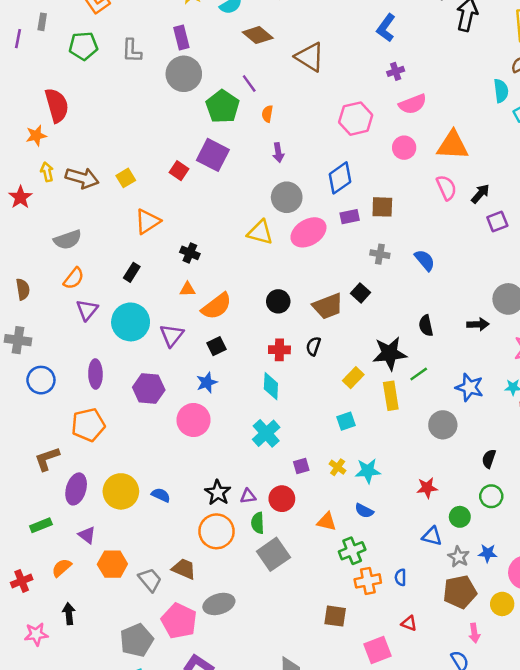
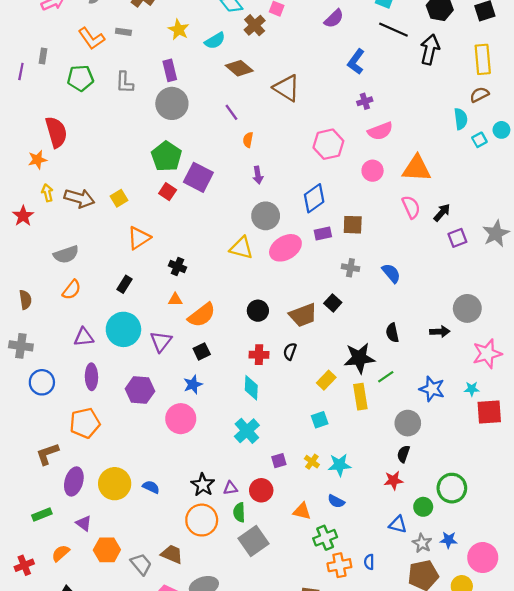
green pentagon: (223, 107) -> (166, 156), moved
purple triangle: (87, 310) -> (84, 337), moved, turned 45
black semicircle: (489, 459) -> (403, 454), moved
green circle: (491, 496) -> (452, 488), size x1.4

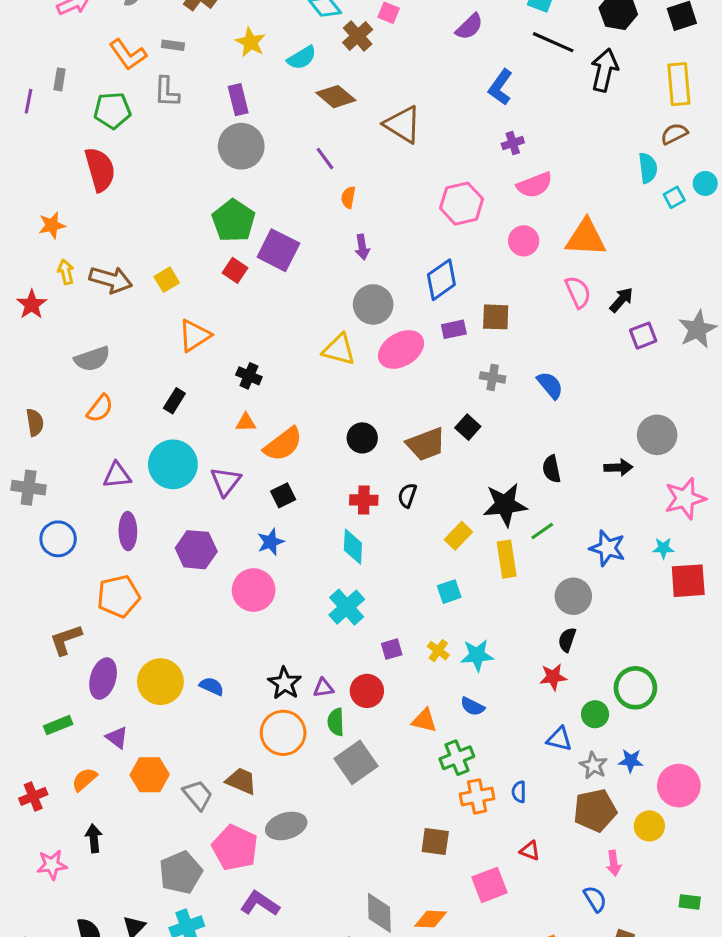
gray L-shape: (125, 83) -> (167, 92), moved
red semicircle: (56, 132) -> (100, 169), moved

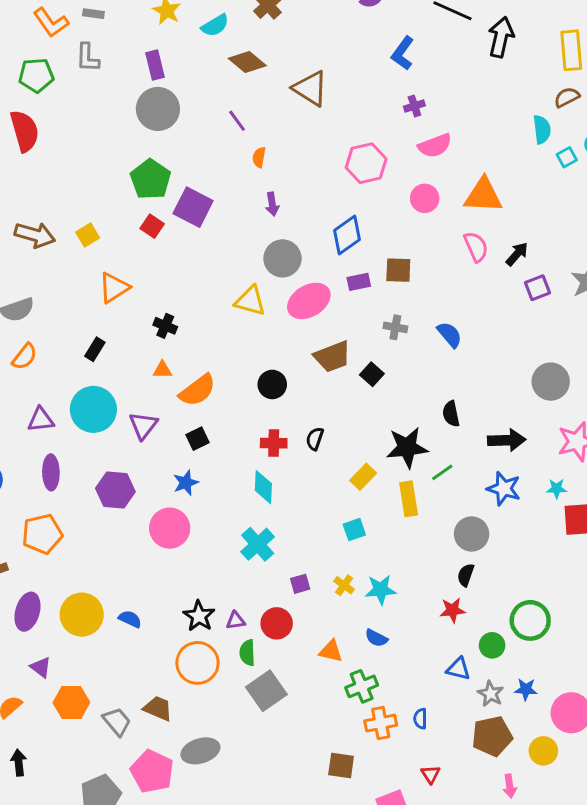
brown trapezoid: (426, 444) -> (332, 357), moved
black arrow: (618, 467) -> (507, 440), moved, size x1.4
red triangle: (530, 851) -> (431, 774), turned 36

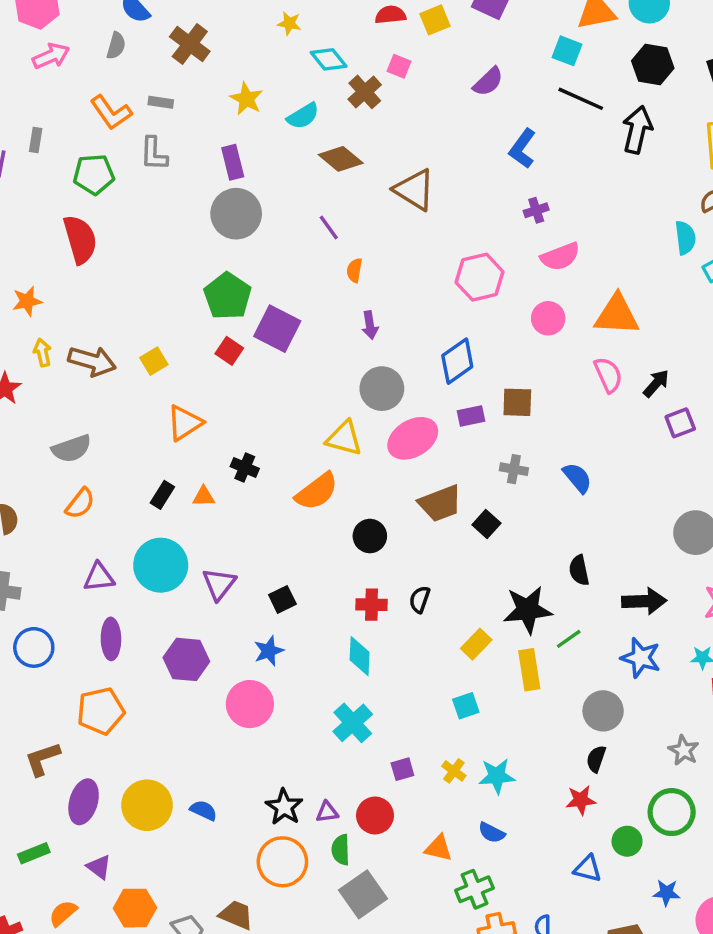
orange triangle: (162, 370) -> (204, 497), moved
orange semicircle: (197, 390) -> (317, 491), moved
gray star: (491, 694) -> (684, 750), moved

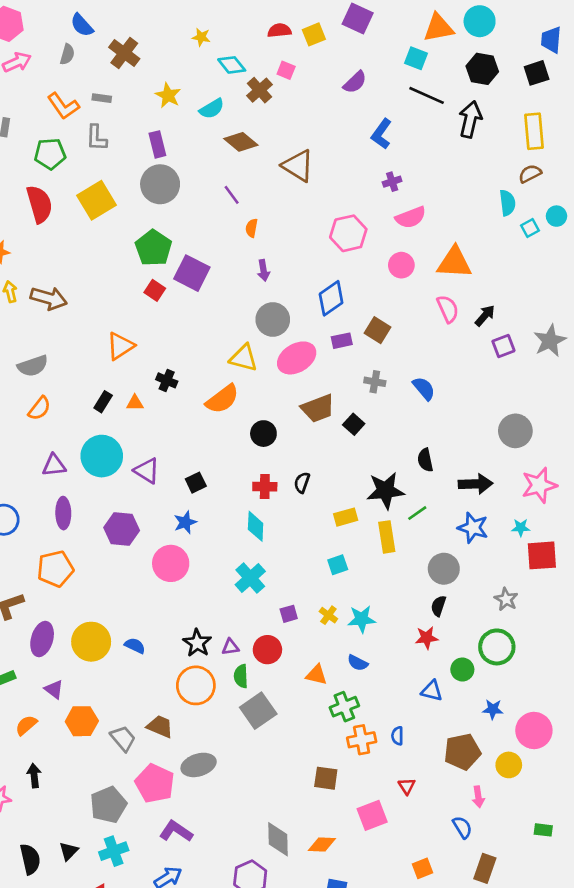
yellow square: (154, 361) -> (96, 200), moved, size x1.8
brown square: (517, 402) -> (377, 330), turned 30
purple triangle: (219, 584) -> (147, 471), turned -36
yellow rectangle: (476, 644) -> (346, 517), turned 30

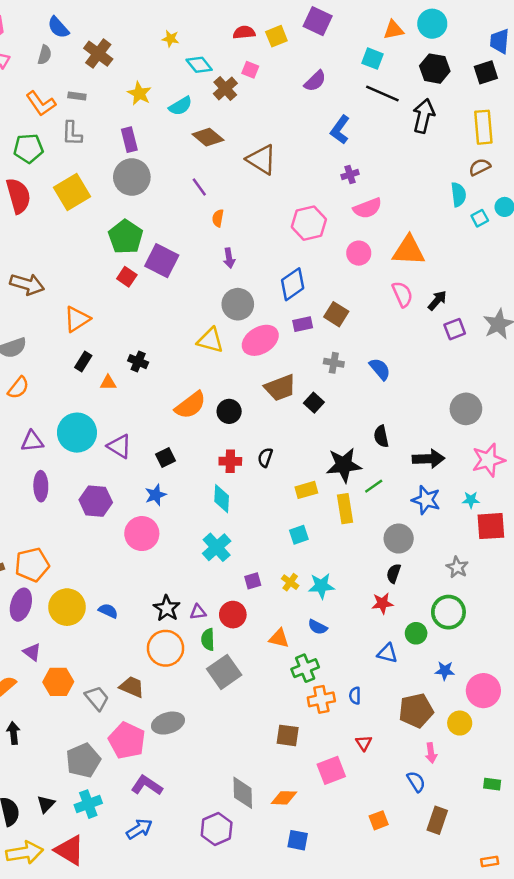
orange triangle: (438, 28) -> (394, 30), size x0.7
orange triangle: (120, 346) -> (77, 319), moved
orange semicircle: (222, 399) -> (190, 405), moved
black rectangle: (103, 402) -> (83, 362), moved
orange pentagon: (55, 569) -> (32, 565), moved

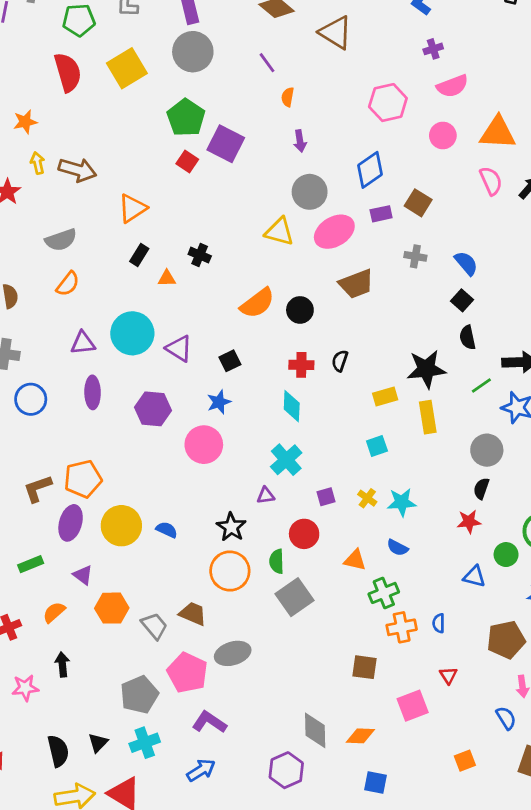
black square: (314, 403) -> (462, 300), moved
green line: (374, 486) -> (481, 386), moved
purple triangle: (198, 612) -> (266, 495), moved

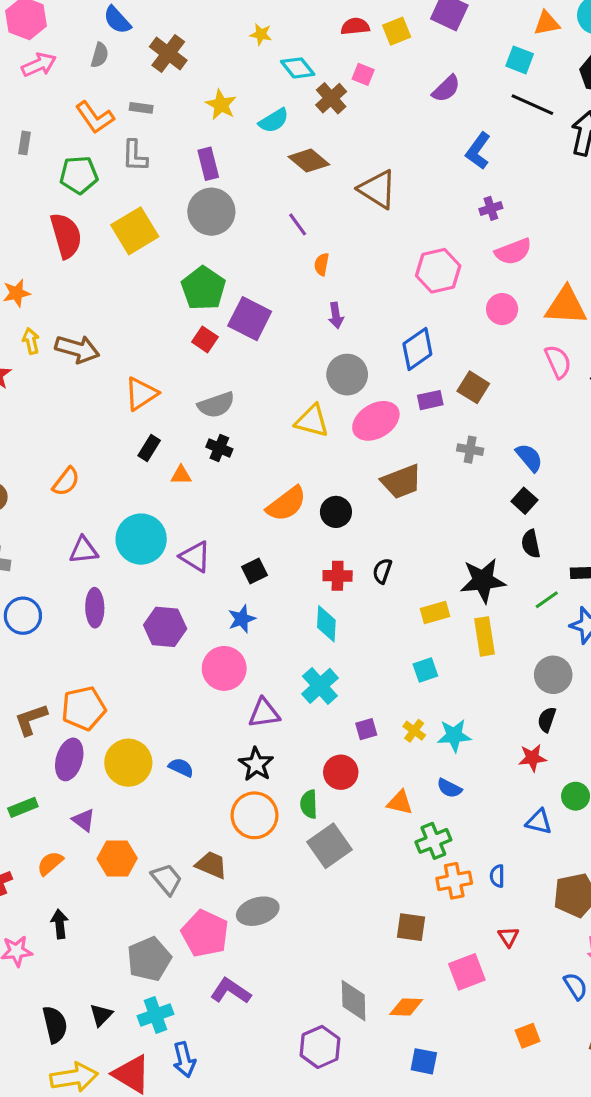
gray semicircle: (61, 240) -> (216, 405), moved
purple triangle: (266, 495) -> (264, 713), moved, size x1.5
blue arrow: (201, 770) -> (184, 1060), moved, turned 108

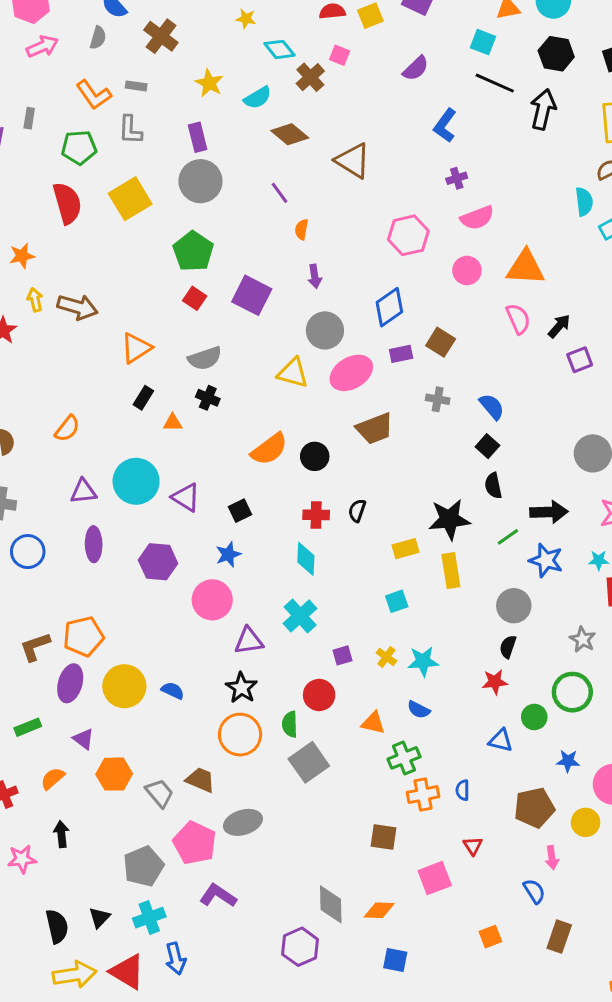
purple square: (250, 319) -> (252, 295), moved

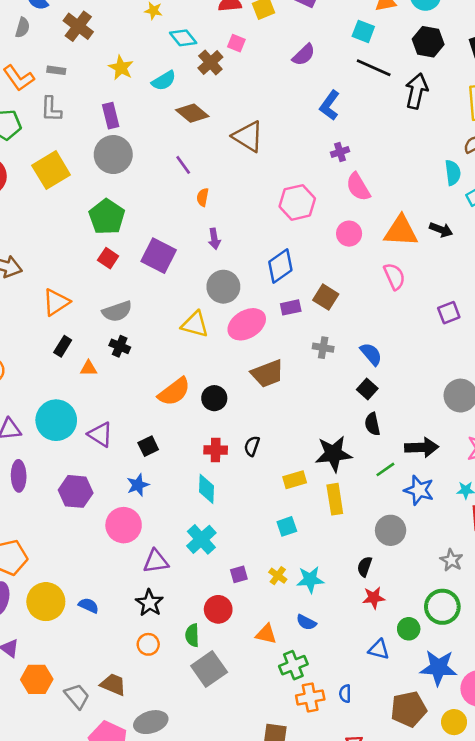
pink semicircle: (477, 218) -> (358, 187), turned 80
black arrow: (559, 326) -> (441, 230), moved, turned 70
black semicircle: (508, 647) -> (365, 567), moved
orange circle: (240, 735) -> (148, 644), size x0.6
blue star: (568, 761) -> (438, 668), size x1.8

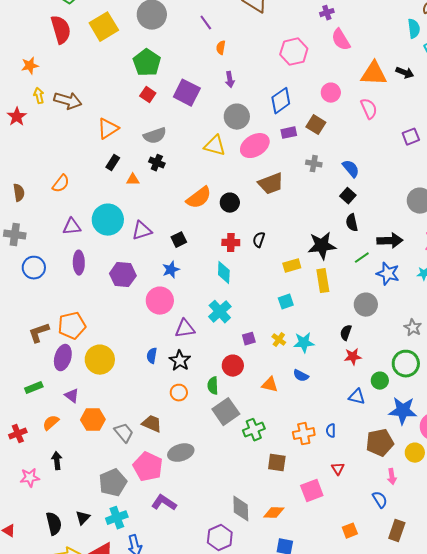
pink circle: (349, 234) -> (331, 93), moved
purple triangle: (100, 434) -> (142, 231), turned -50
blue semicircle: (89, 605) -> (152, 356), moved, turned -105
green cross: (293, 665) -> (254, 430), moved

